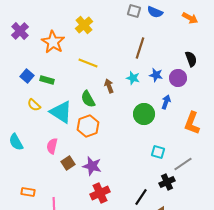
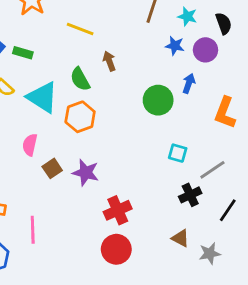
cyan star: (133, 78) -> (187, 16), moved
red cross: (100, 193) -> (118, 210), moved
black line: (141, 197) -> (228, 210), moved

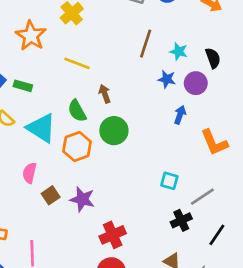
green circle: (158, 100) -> (114, 131), moved
orange L-shape: (225, 113) -> (214, 143), turned -44

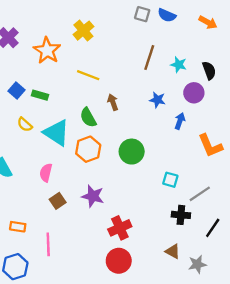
blue star: (167, 79) -> (157, 100), moved
green circle: (114, 131) -> (132, 152), moved
brown square: (51, 195) -> (58, 201), moved
black cross: (181, 220) -> (181, 215), turned 30

